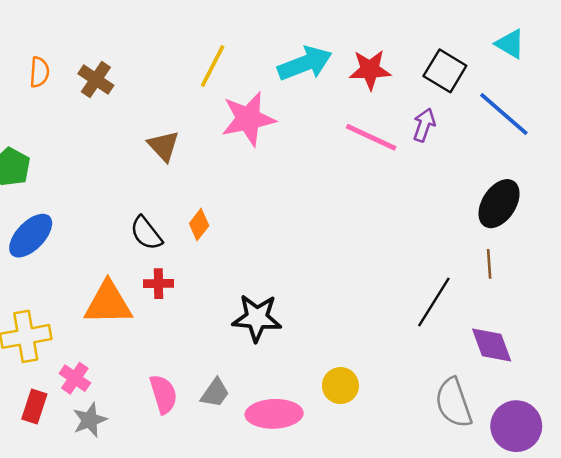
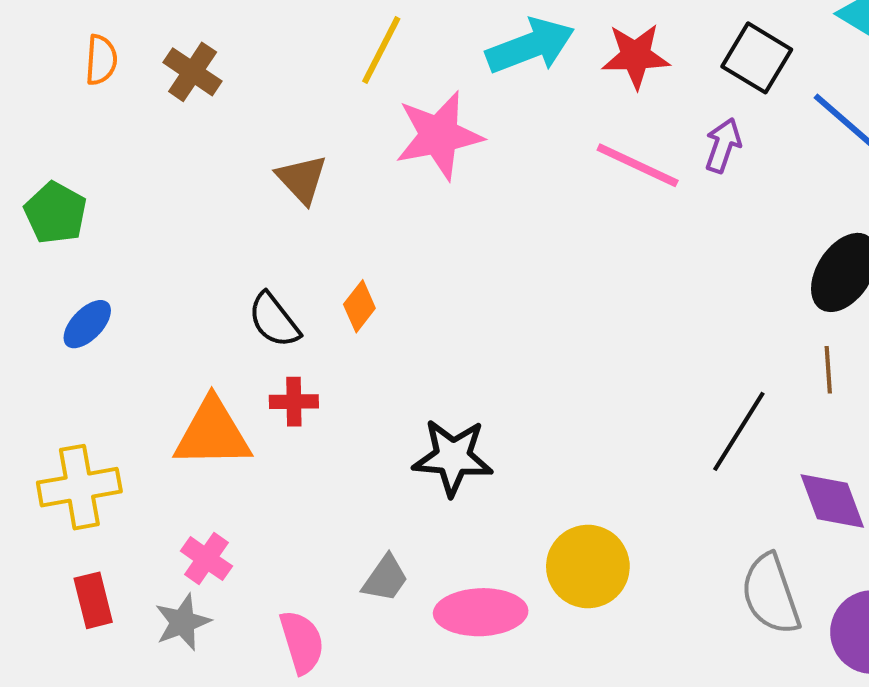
blue ellipse: (31, 236) -> (87, 324), size x0.7
pink cross: (75, 378) -> (206, 559), moved
yellow circle: (340, 386) -> (588, 567), size x1.4
pink semicircle: (163, 394) -> (302, 642), moved
red rectangle: (34, 406) -> (93, 600), turned -32

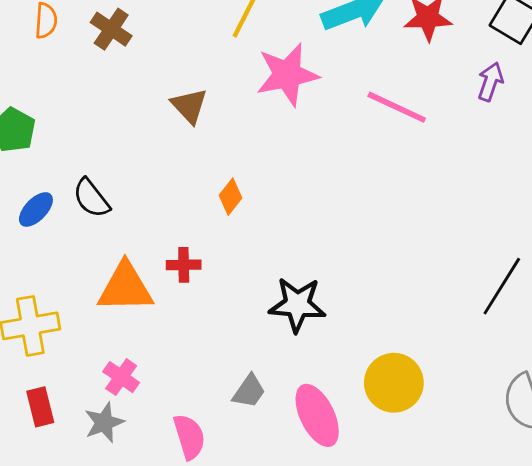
pink line: (638, 165) -> (397, 107), moved
black semicircle: (274, 320) -> (91, 198), moved
pink ellipse: (481, 612) -> (317, 415), turned 66

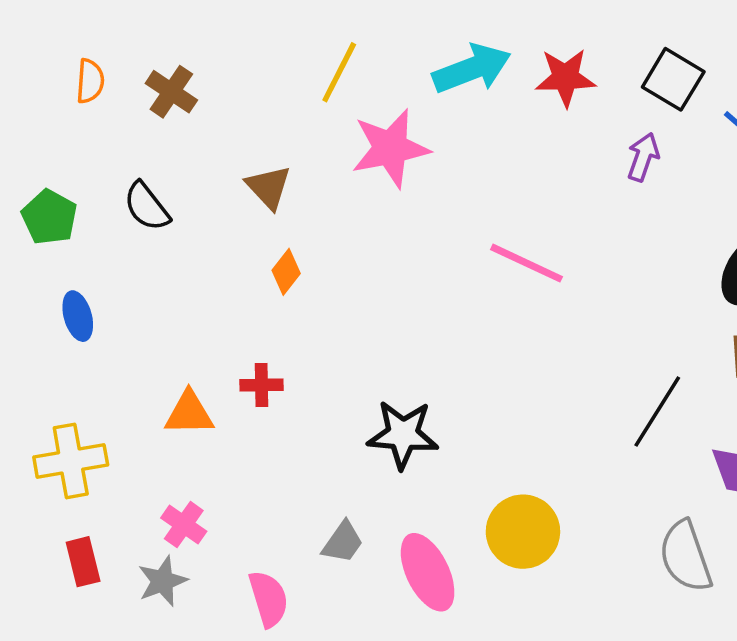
pink line: (397, 107) -> (527, 263), moved
orange diamond: (231, 197) -> (286, 272), moved
black semicircle: (91, 198) -> (147, 207), moved
blue ellipse: (36, 209) -> (78, 316), turned -60
orange triangle: (125, 288) -> (189, 413), size x0.7

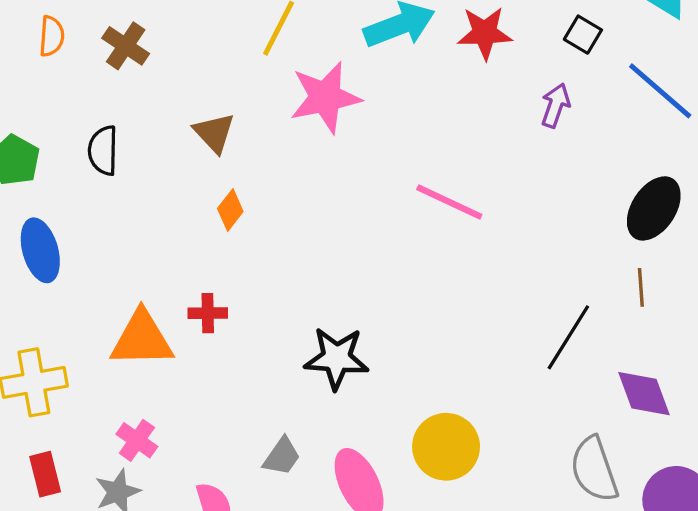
black square: (673, 79) -> (583, 35), size x0.7
black semicircle: (147, 207) -> (103, 151), turned 39
blue ellipse: (78, 316) -> (40, 250), size x1.4
orange triangle: (189, 413) -> (142, 339), size x1.4

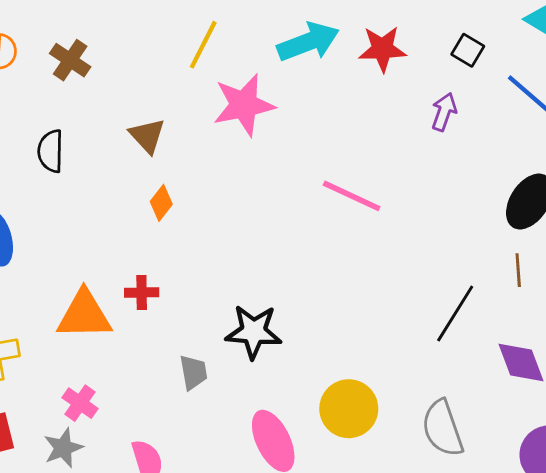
gray trapezoid: (282, 456) -> (193, 372), moved, turned -45
gray semicircle: (594, 469) -> (443, 428), moved

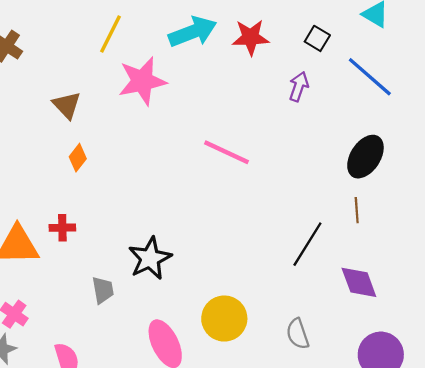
black star: (254, 332) -> (150, 258), turned -30
gray semicircle: (443, 428) -> (298, 334), size x0.7

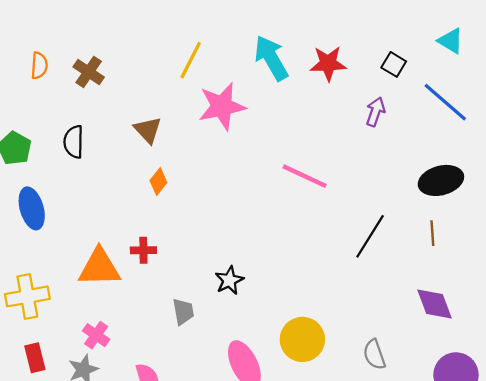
cyan arrow: (193, 32) -> (271, 58), turned -99
black ellipse: (365, 157) -> (441, 180), turned 42
black line: (307, 244) -> (370, 236), moved
black star: (150, 258) -> (229, 280), size x0.7

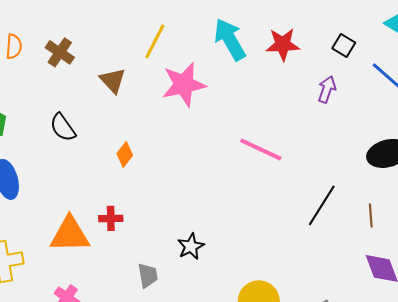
brown triangle: (148, 130) -> (113, 80), moved
black semicircle: (74, 142) -> (63, 127), moved, turned -36
brown line: (432, 233) -> (371, 215), moved

